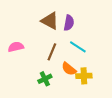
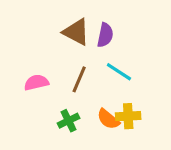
pink semicircle: (16, 47) -> (36, 82), moved
orange semicircle: (69, 69) -> (108, 119), moved

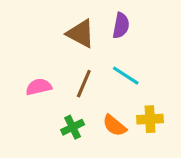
purple semicircle: (105, 35) -> (121, 26), moved
yellow cross: (128, 116) -> (150, 119), moved

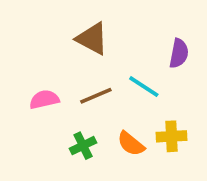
purple semicircle: (121, 26) -> (179, 53), moved
brown line: (84, 84) -> (96, 96), turned 44

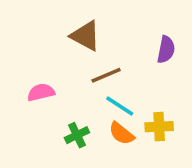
cyan line: (144, 87) -> (120, 106), moved
brown line: (96, 96) -> (106, 75), moved

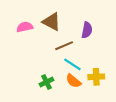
purple semicircle: (166, 50) -> (87, 30), moved
pink semicircle: (41, 92) -> (25, 27), moved

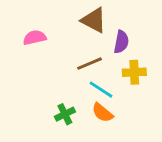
brown triangle: (52, 22) -> (94, 20), moved
yellow cross: (96, 77) -> (134, 72), moved

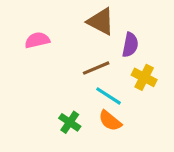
yellow cross: (134, 72) -> (144, 77), turned 30
green cross: (65, 114) -> (70, 122), turned -30

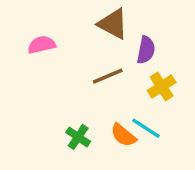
yellow cross: (144, 77) -> (162, 86), turned 30
cyan line: (108, 96) -> (146, 128), moved

